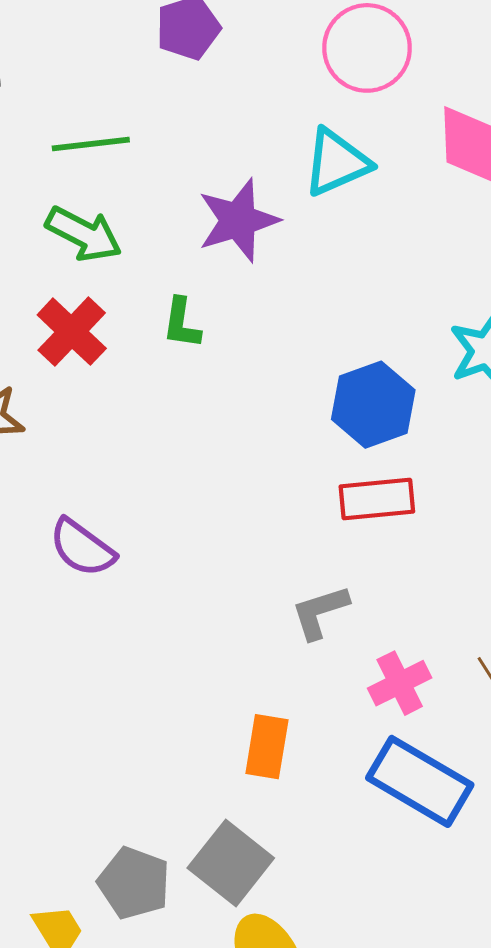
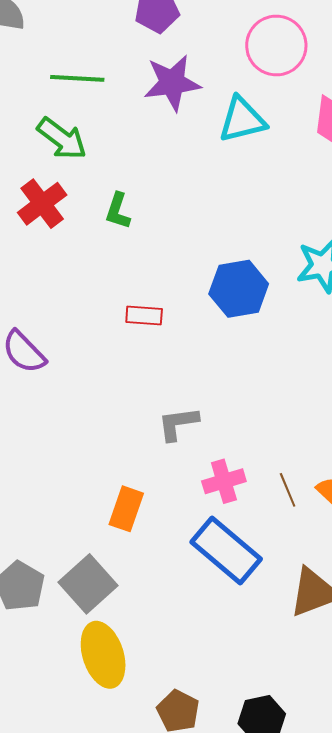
purple star: (238, 220) -> (172, 83), moved
red rectangle: (377, 499) -> (144, 316), moved, size x0.7

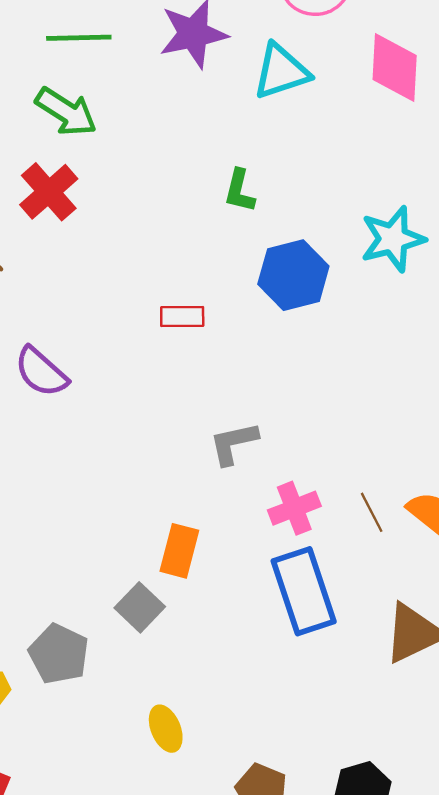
green L-shape: (118, 211) -> (239, 191), moved
blue rectangle: (226, 550) -> (304, 591), turned 36
gray square: (88, 584) -> (140, 607), moved, size x0.7
yellow ellipse: (103, 655) -> (166, 729), size x0.6

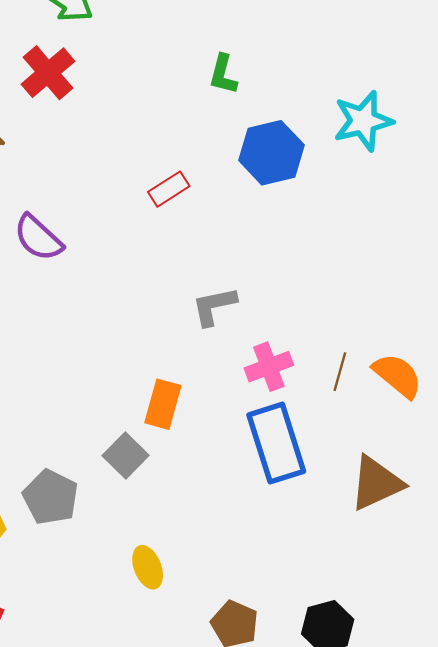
red rectangle: (182, 317) -> (169, 189), turned -33
brown line: (372, 512) -> (340, 372), turned 42

